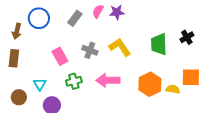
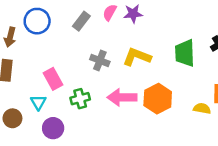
yellow L-shape: (120, 47) -> (137, 57), turned -35
pink rectangle: (60, 56) -> (53, 79), moved
orange hexagon: (150, 84) -> (158, 99), moved

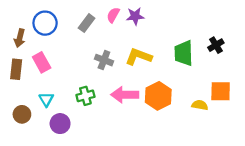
pink rectangle: (53, 79) -> (42, 62), moved

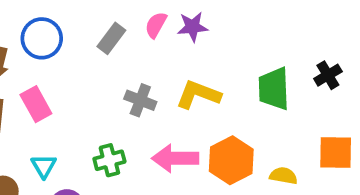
yellow semicircle: (200, 105) -> (283, 176), moved

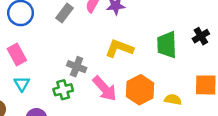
gray cross: (140, 100) -> (77, 67), moved
pink arrow: (175, 158) -> (105, 89), turned -132
cyan triangle: (44, 166) -> (22, 84), moved

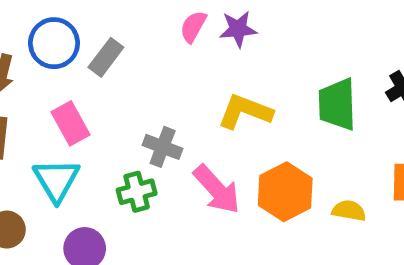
gray rectangle: (64, 13) -> (106, 57), moved
pink rectangle: (17, 54) -> (71, 123), moved
cyan triangle: (22, 84) -> (56, 180), size x1.5

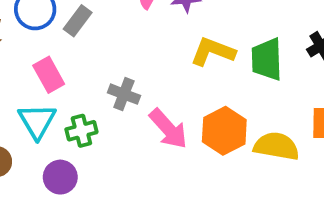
yellow L-shape: (245, 112) -> (213, 52), moved
green cross: (137, 192) -> (81, 131), moved
yellow semicircle: (349, 211) -> (276, 146), size x1.6

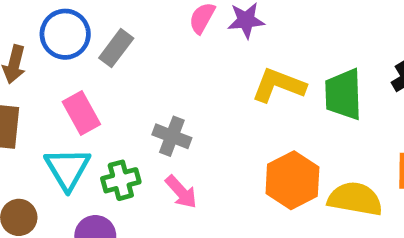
pink arrow: (168, 129) -> (181, 192), moved, size x0.7

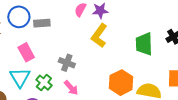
gray rectangle: (116, 48) -> (42, 23), turned 49
yellow L-shape: (279, 85) -> (99, 36), moved, turned -75
green cross: (121, 180) -> (44, 83), turned -35

